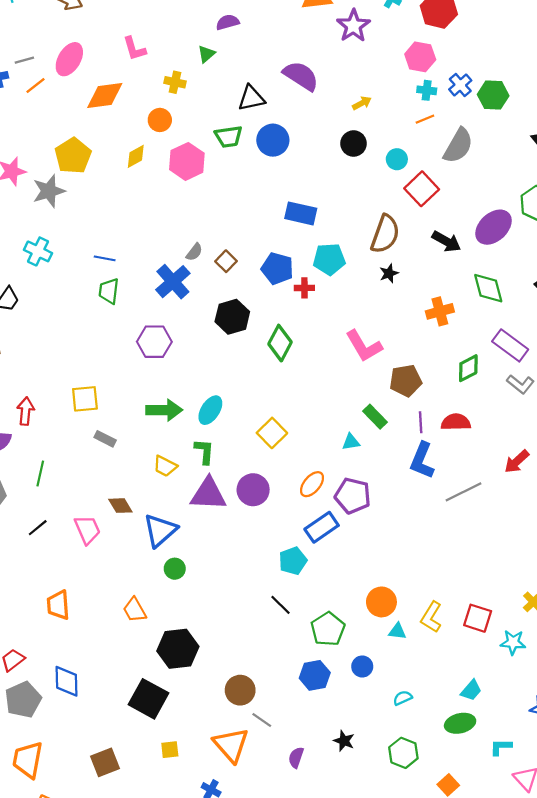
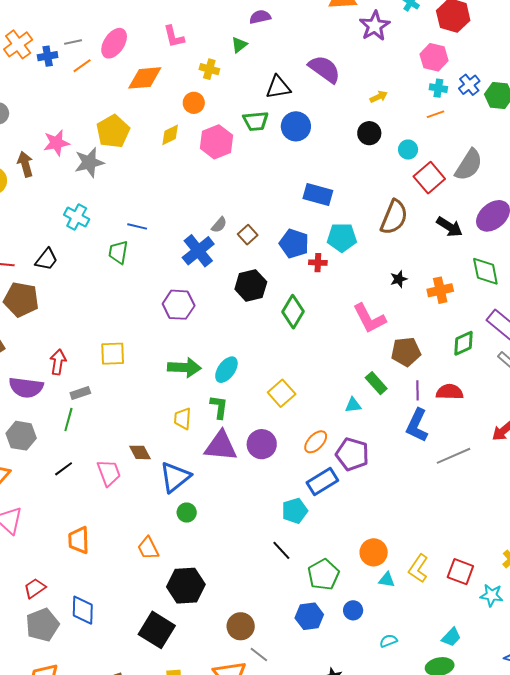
gray semicircle: (458, 146) -> (469, 165), moved
black star: (389, 273) -> (399, 279), moved
green trapezoid: (109, 291) -> (118, 252), moved
gray rectangle: (105, 439) -> (80, 393), moved, turned -48
yellow trapezoid: (165, 466) -> (183, 419), turned 65

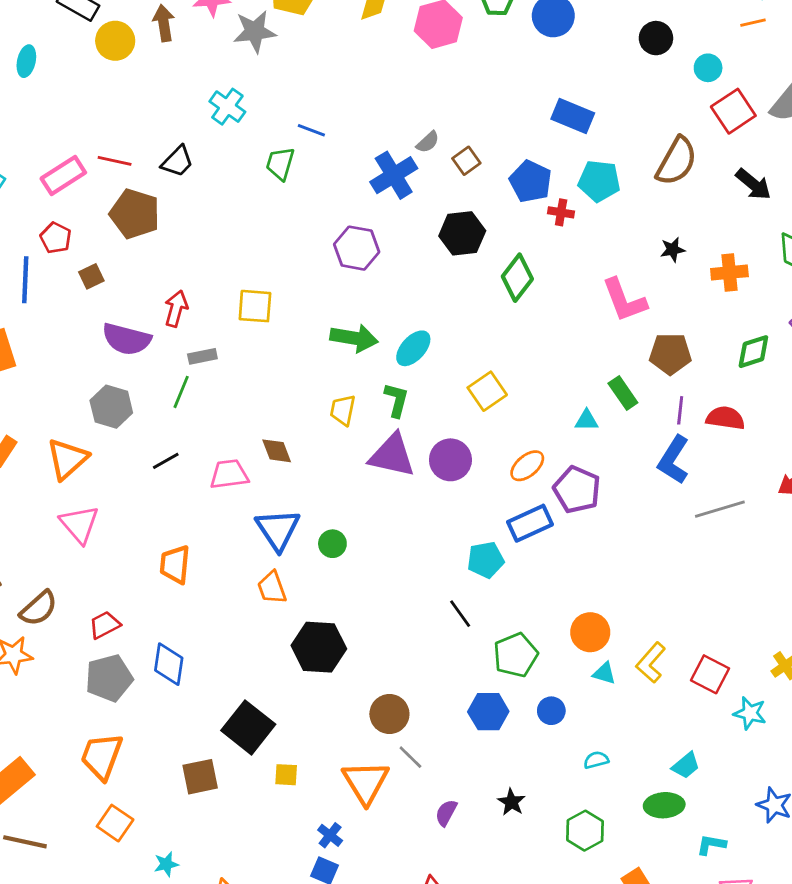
pink trapezoid: (109, 473) -> (229, 474), turned -84
blue triangle: (175, 477) -> (278, 530), moved, turned -32
black square: (157, 630) -> (248, 727), moved

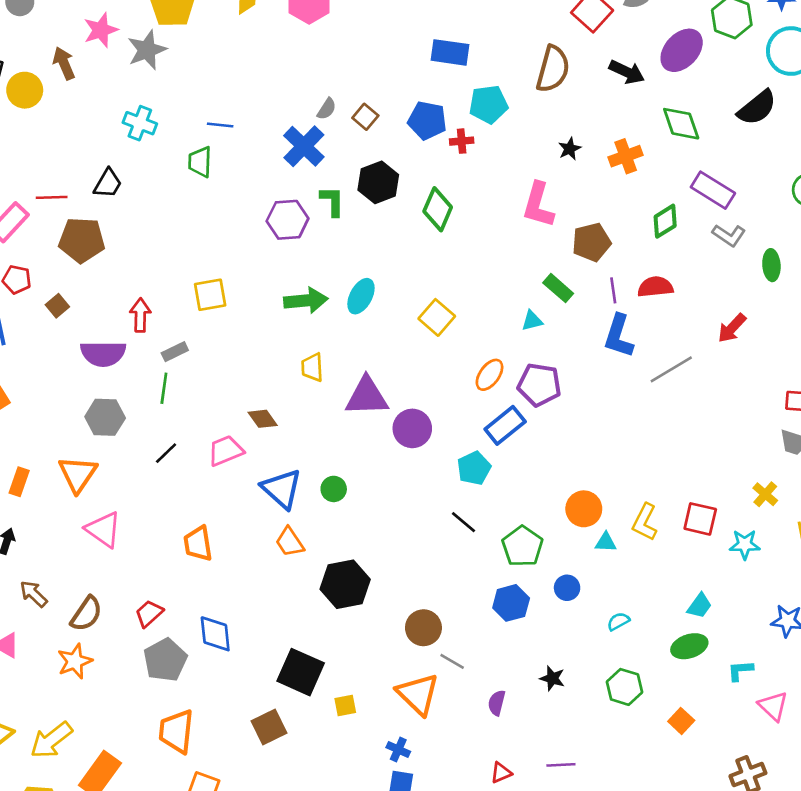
pink L-shape: (624, 300) -> (538, 205), turned 51
green L-shape: (396, 400) -> (332, 201), moved
purple circle: (450, 460) -> (412, 428), moved

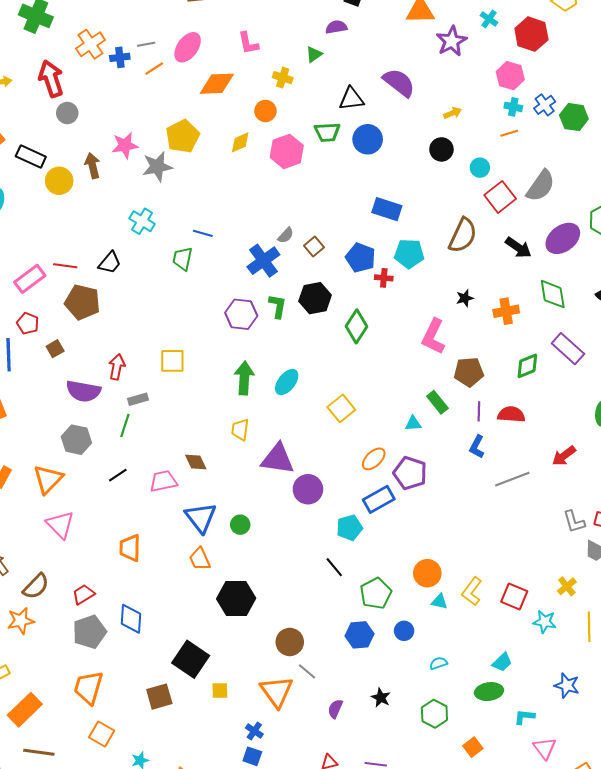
gray L-shape: (729, 235) -> (574, 522), moved, turned 30
green arrow: (306, 301) -> (244, 378), turned -92
blue L-shape: (619, 336) -> (477, 447), size x0.7

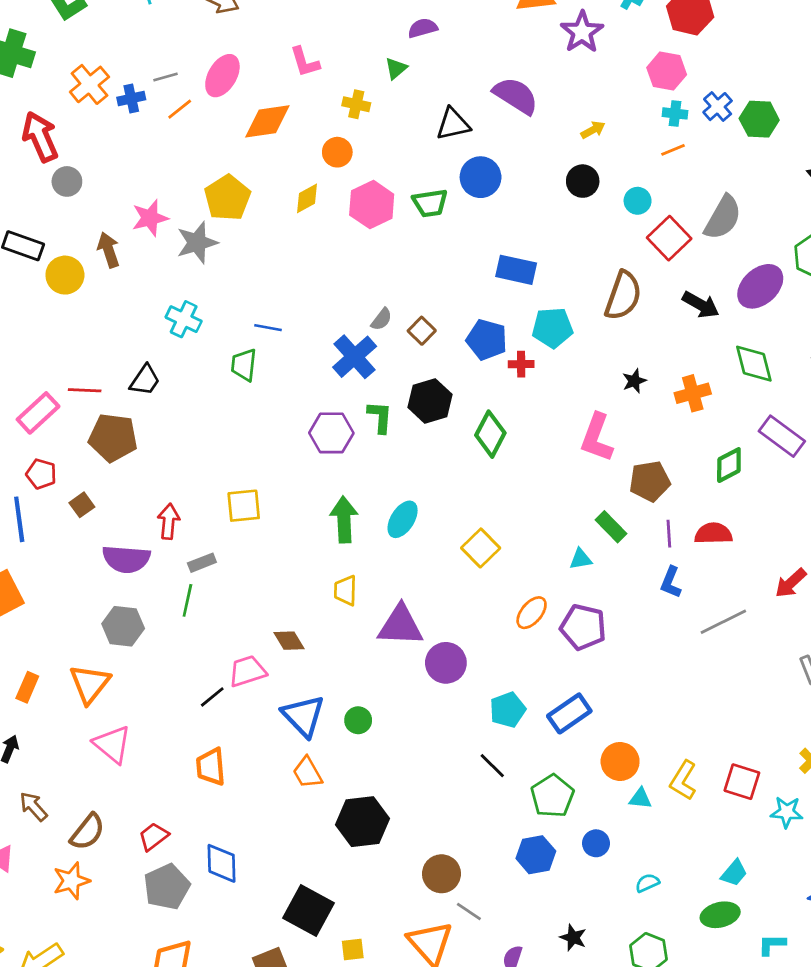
green trapezoid: (327, 132) -> (430, 203), moved
black line: (118, 475) -> (212, 697), moved
blue rectangle: (379, 499) -> (569, 713), moved

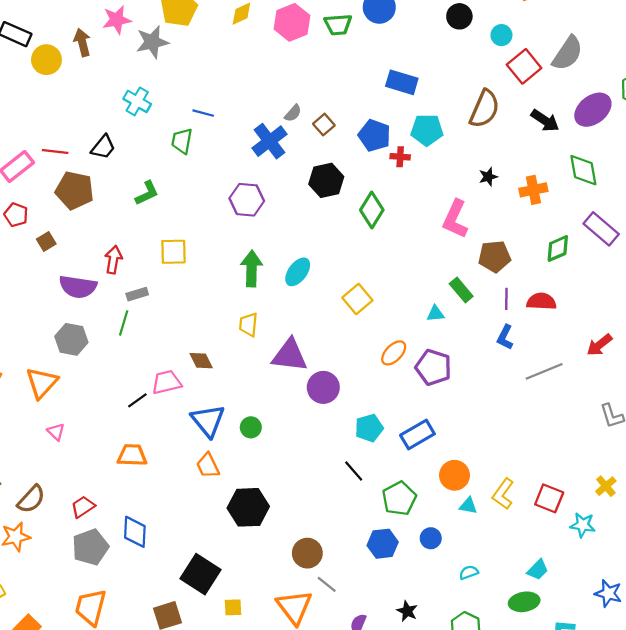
green L-shape: (380, 417) -> (147, 193), moved, turned 56
pink triangle: (112, 744) -> (56, 432), size x0.6
orange trapezoid: (211, 767) -> (132, 455), turned 92

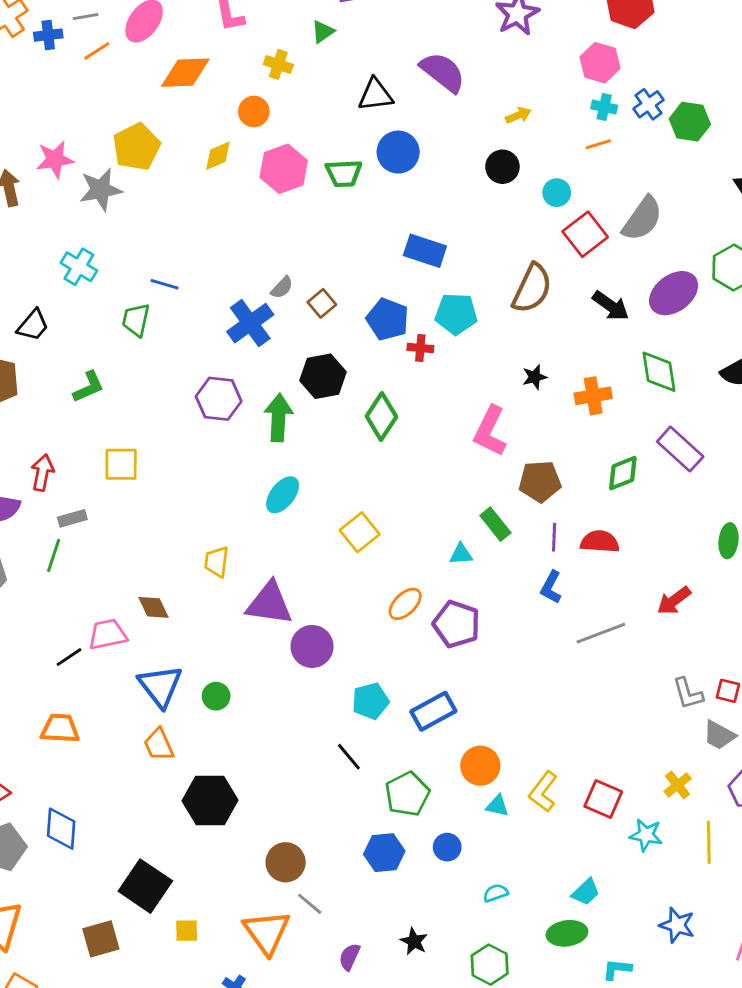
green arrow: (252, 269) -> (279, 418), moved

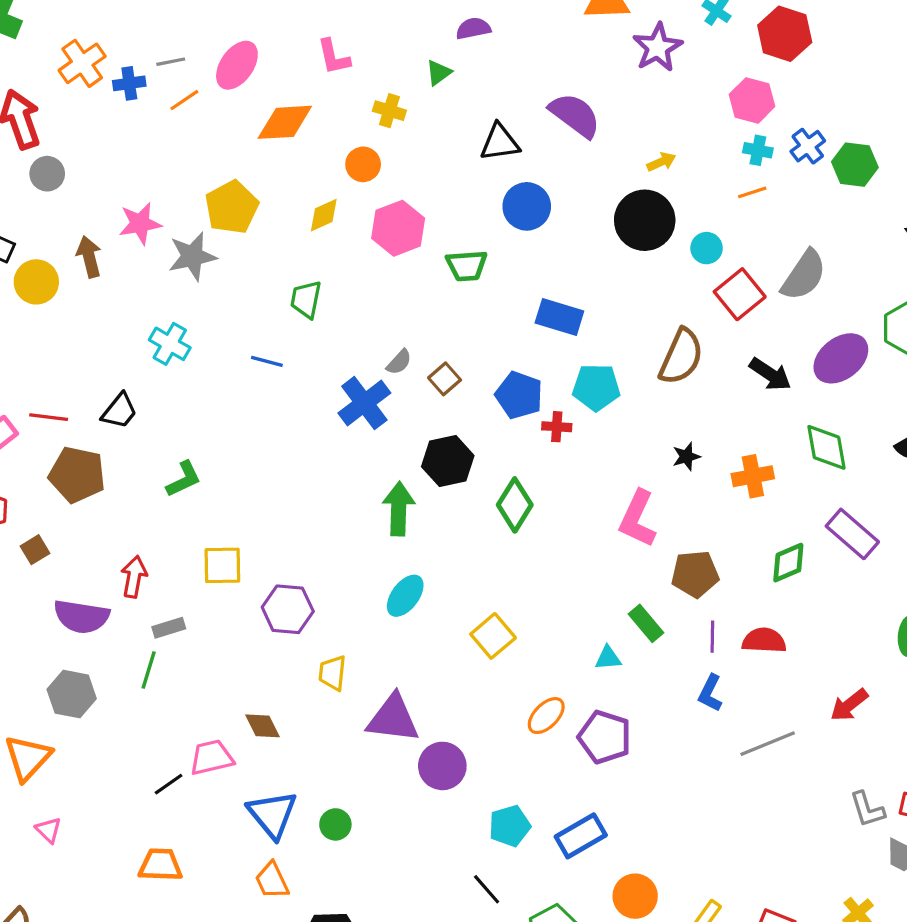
black circle: (502, 167) -> (645, 220), size x1.6
green trapezoid: (344, 173) -> (467, 266), moved
green trapezoid: (136, 320) -> (306, 299), moved
purple hexagon: (219, 399) -> (288, 609), moved

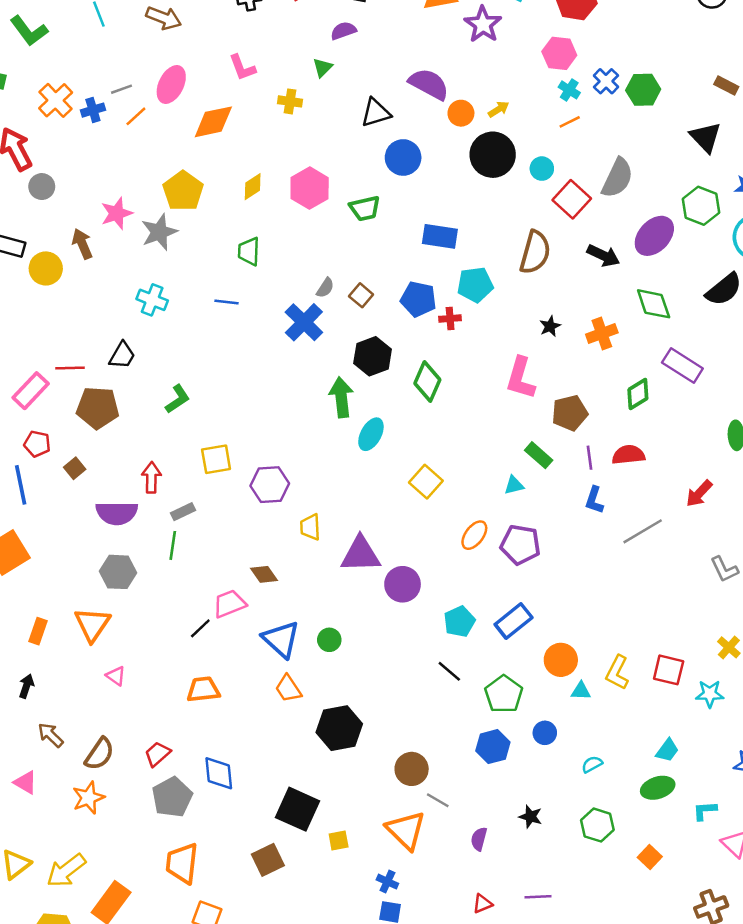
cyan cross: (758, 150) -> (569, 90), turned 30
orange circle: (363, 164) -> (461, 113), moved
cyan ellipse: (405, 596) -> (371, 434), moved

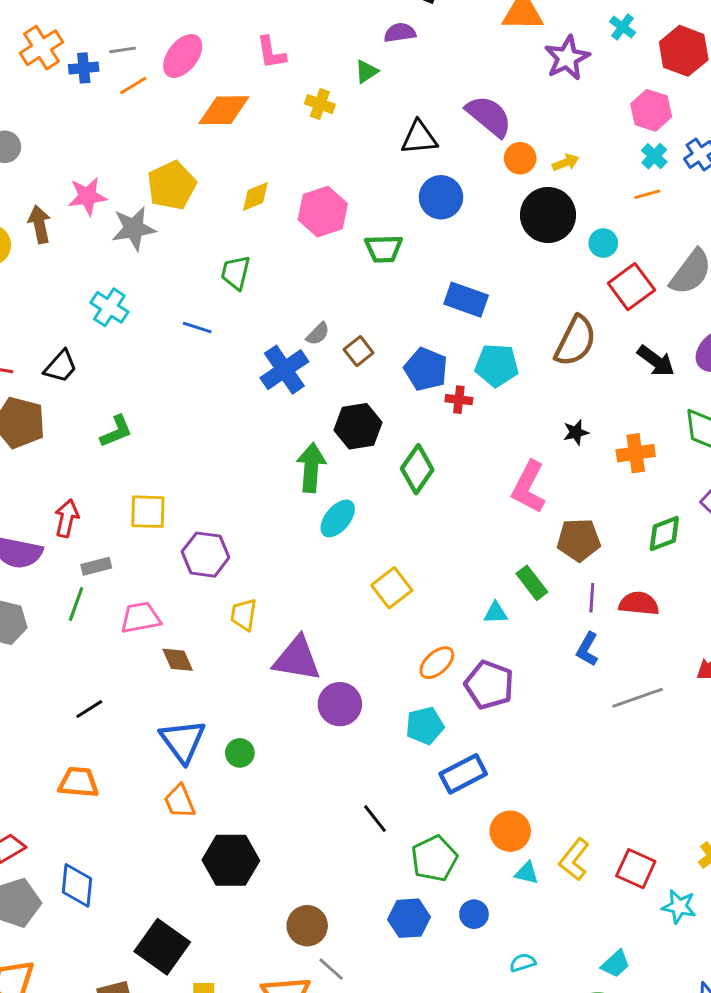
pink trapezoid: (229, 604) -> (140, 618), moved
cyan pentagon: (459, 622) -> (425, 726), moved

